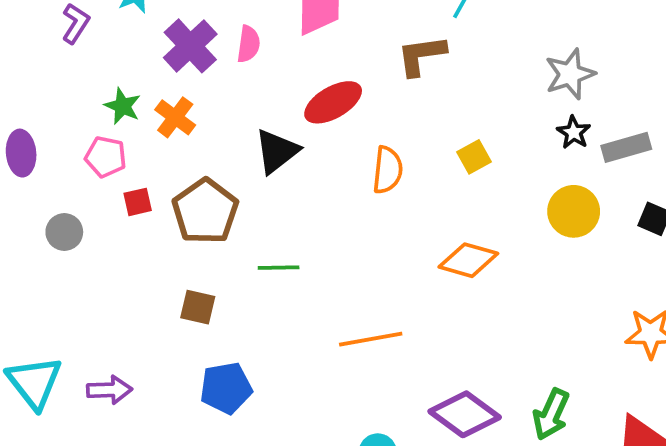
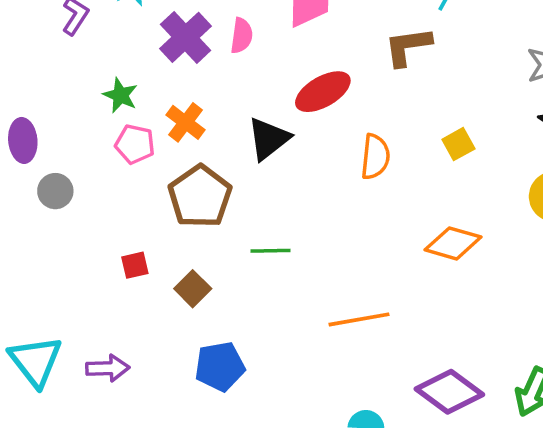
orange cross: (175, 117) -> (185, 122), moved
pink pentagon: (106, 157) -> (135, 144), moved
red square: (138, 202) -> (135, 265), moved
gray circle: (64, 232) -> (55, 191), moved
brown square: (198, 307) -> (193, 289), turned 32

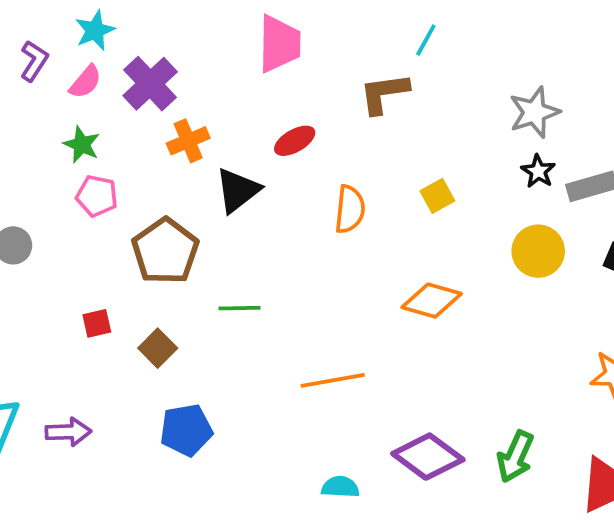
pink semicircle: (242, 36) -> (85, 82), moved, turned 32
red ellipse: (323, 92) -> (295, 141), size x0.7
orange cross: (185, 122) -> (188, 141), moved, turned 30

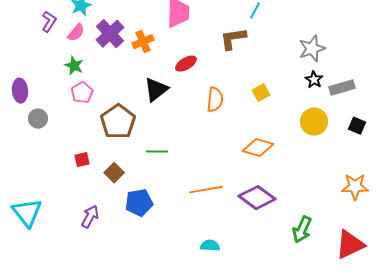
orange cross: (188, 141) -> (143, 42), moved
pink pentagon: (97, 196) -> (82, 93), turned 30
blue pentagon: (186, 430) -> (139, 203), moved
purple arrow: (68, 432) -> (90, 217), moved, turned -60
purple diamond: (428, 457) -> (257, 198), moved

